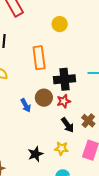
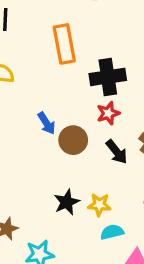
brown circle: (44, 98) -> (73, 140), moved
yellow star: (61, 148) -> (99, 205), moved

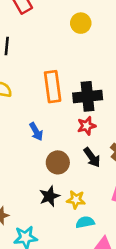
orange rectangle: (64, 44) -> (53, 87), moved
brown circle: (73, 140) -> (58, 162), moved

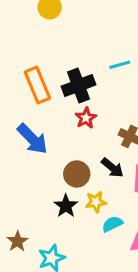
blue arrow: (36, 132) -> (32, 139), size x1.6
black arrow: (92, 157) -> (112, 168), moved
brown circle: (58, 162) -> (77, 174), moved

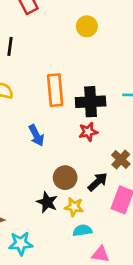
blue arrow: (32, 139) -> (36, 135), size x0.7
black arrow: (112, 168) -> (98, 182), turned -100
black star: (66, 206) -> (47, 202), turned -30

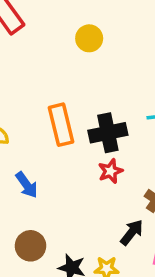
blue arrow: (36, 135) -> (27, 185), moved
brown circle: (65, 178) -> (31, 246), moved

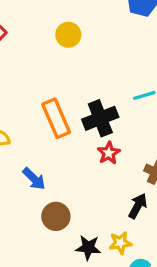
brown circle: (31, 246) -> (56, 216), moved

